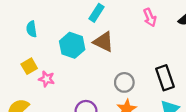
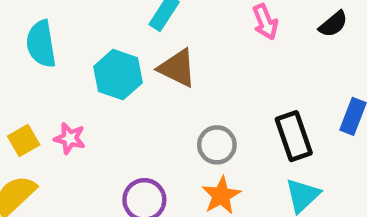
cyan semicircle: (32, 29) -> (41, 44), size x1.5
yellow square: (29, 66) -> (24, 141), moved

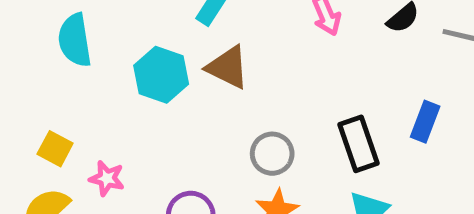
pink star: (70, 138) -> (107, 178), moved
yellow square: (24, 141) -> (55, 149), turned -32

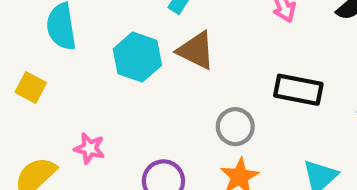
black rectangle: (359, 144) -> (298, 90), moved, turned -60
yellow square: (55, 149) -> (31, 87), moved

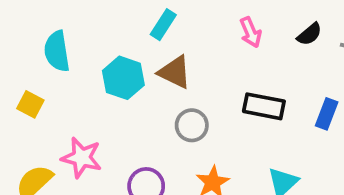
gray circle: (235, 127) -> (192, 125), moved
pink star: (90, 148) -> (82, 158), size x1.5

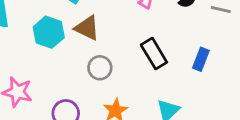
black rectangle: (264, 106) -> (154, 54), turned 48

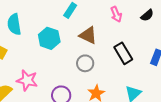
brown triangle: (87, 28) -> (88, 35), moved

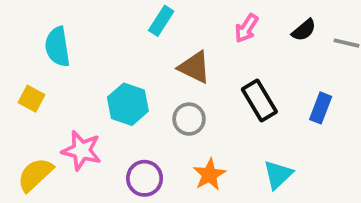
pink arrow: (116, 14) -> (246, 28), turned 56
cyan hexagon: (49, 38) -> (128, 104), moved

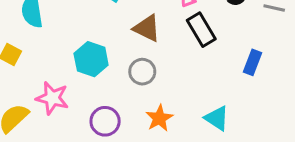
black rectangle: (259, 100) -> (201, 30), moved
cyan triangle: (278, 175) -> (217, 118), turned -44

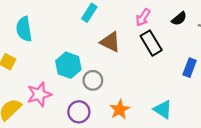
gray circle: (142, 72) -> (93, 80), moved
pink star: (52, 98) -> (39, 94), turned -30

